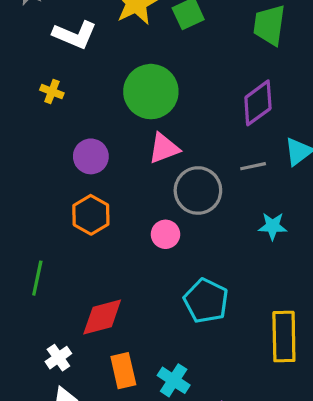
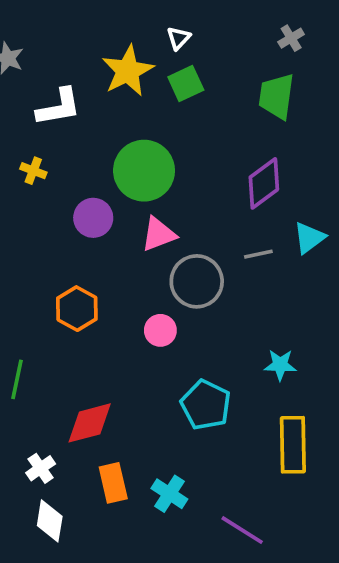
white L-shape: (75, 35) -> (59, 107), turned -33
purple circle: (91, 156) -> (93, 218), moved
cyan star: (273, 226) -> (280, 365), moved

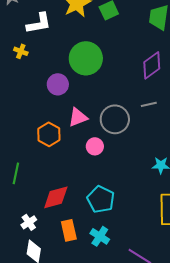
yellow cross: (33, 171) -> (21, 51), moved
pink triangle: (159, 234) -> (78, 117), moved
cyan pentagon: (206, 405) -> (101, 199), moved

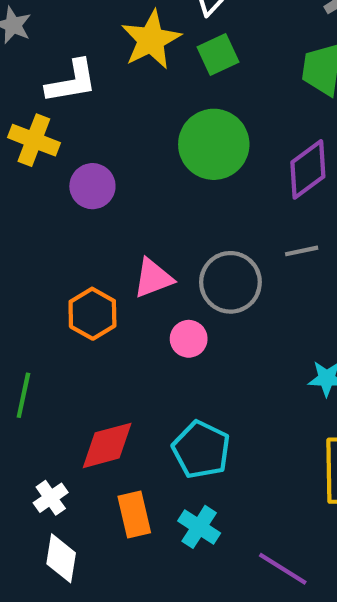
yellow cross: (21, 51) -> (34, 140), size x1.6
green circle: (86, 58) -> (214, 144), moved
purple circle: (58, 84) -> (92, 186), moved

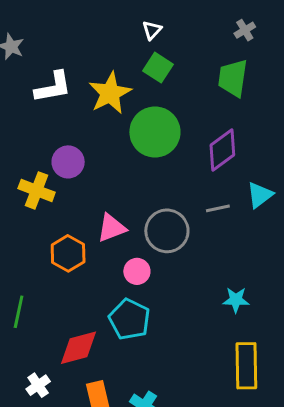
yellow star: (151, 40) -> (110, 93), moved
green square: (218, 54) -> (158, 68), turned -32
yellow cross: (34, 140) -> (37, 190), moved
cyan pentagon: (201, 450) -> (129, 319), moved

